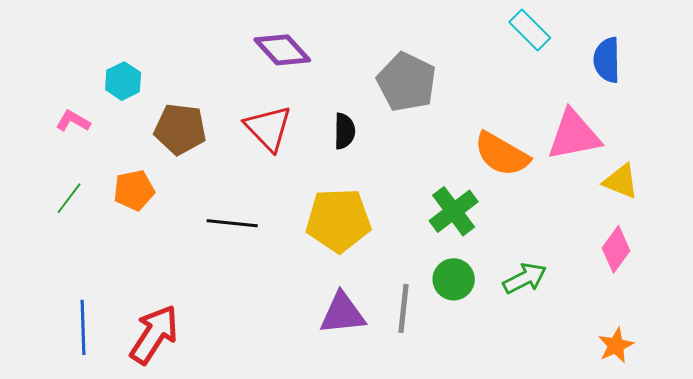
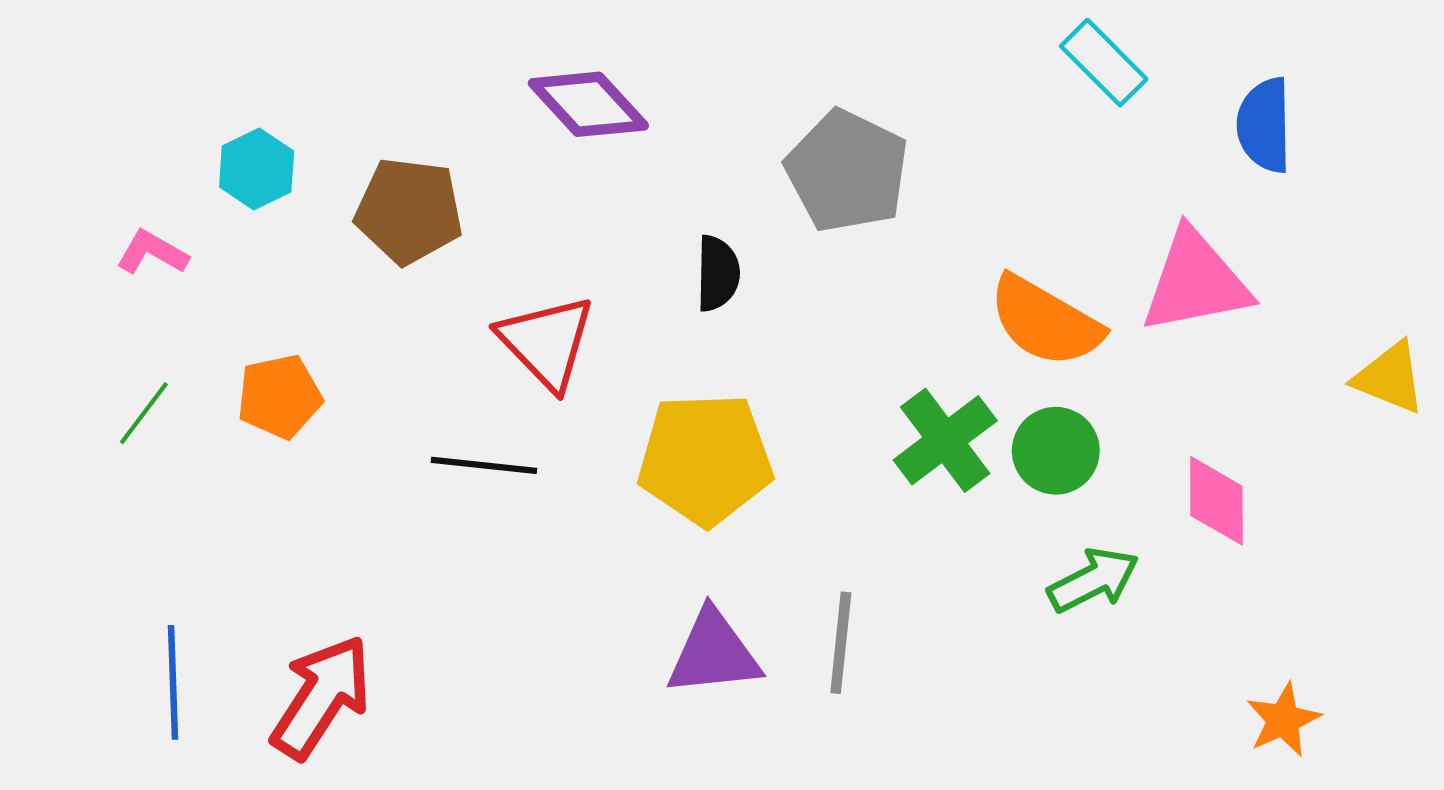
red triangle: (268, 128) -> (547, 342), moved
brown pentagon: (180, 129) -> (409, 211), moved
yellow triangle: (621, 181) -> (1390, 378), moved
pink diamond: (616, 249) -> (1216, 501), moved, turned -36
green circle: (454, 279) -> (1056, 451), moved

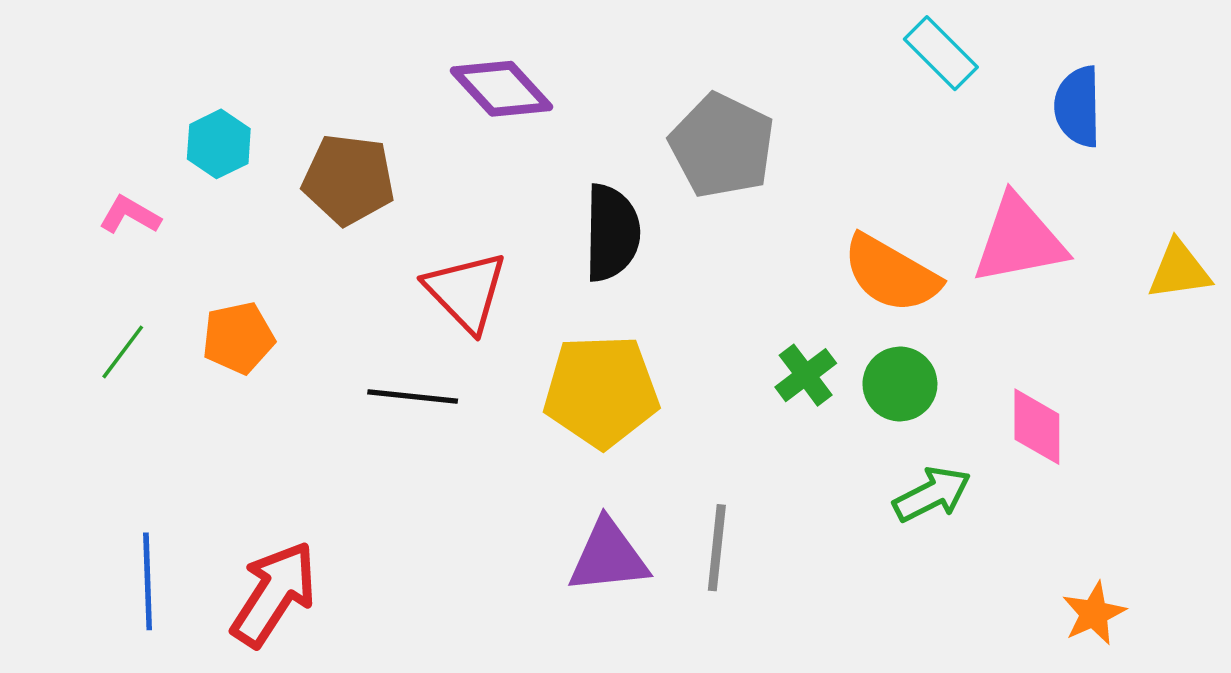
black semicircle: (718, 273) -> (612, 233), size x1.5
yellow triangle: (1390, 378) -> (1179, 270), moved, turned -30
green cross: (945, 440) -> (806, 375), size x0.7

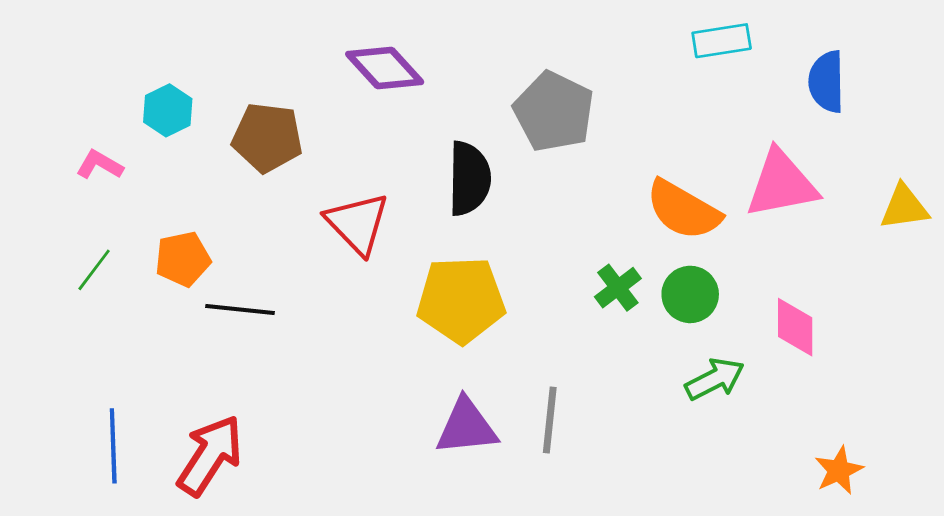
cyan rectangle: (941, 53) -> (722, 41), turned -54
black line: (413, 396) -> (240, 309), moved

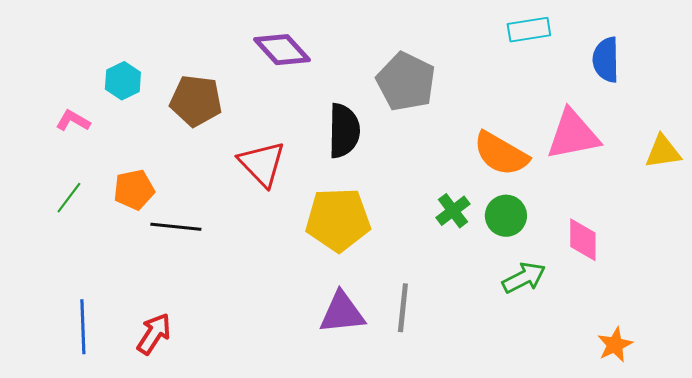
red arrow: (210, 455) -> (154, 334), size x0.7

